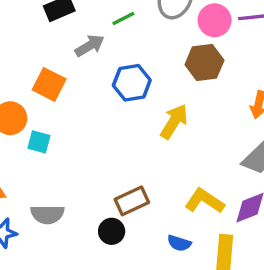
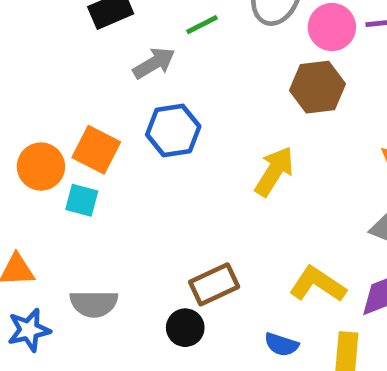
blue hexagon: (132, 83) -> (173, 130), moved
orange square: (49, 84) -> (96, 150), moved

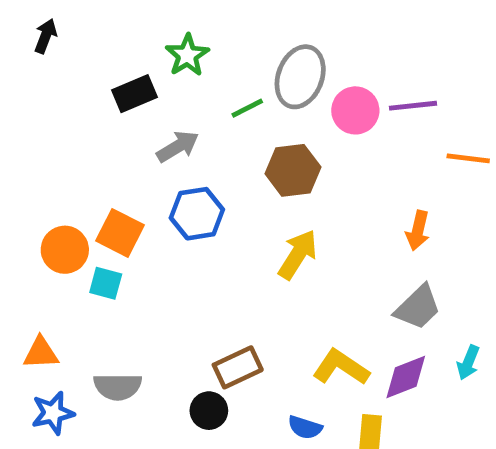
green line: (202, 25) -> (247, 108), moved
brown hexagon: (317, 87) -> (293, 170), moved

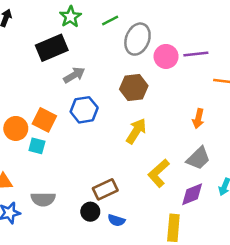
green star: (187, 55) -> (70, 17), moved
black rectangle: (134, 94) -> (52, 48), size x1.4
green line: (247, 108) -> (110, 20), moved
yellow L-shape: (341, 367) -> (159, 173), moved, turned -76
blue semicircle: (305, 427) -> (116, 220), moved

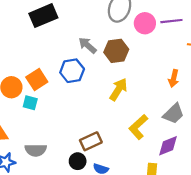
gray arrow: (74, 75) -> (88, 45), moved, turned -108
orange square: (44, 120) -> (37, 80), turned 30

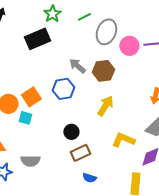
yellow L-shape: (138, 127) -> (123, 140), turned 65
black circle: (78, 161) -> (71, 132), moved

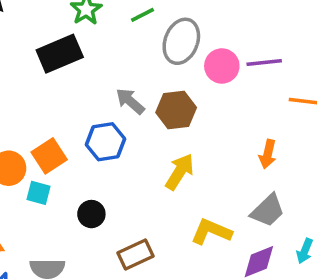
black circle: (71, 132) -> (91, 214), moved

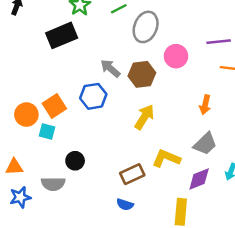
purple line: (264, 62) -> (219, 42), moved
pink circle: (222, 66) -> (176, 56), moved
black circle: (91, 214) -> (75, 161), moved
brown rectangle: (135, 255) -> (132, 174), moved

